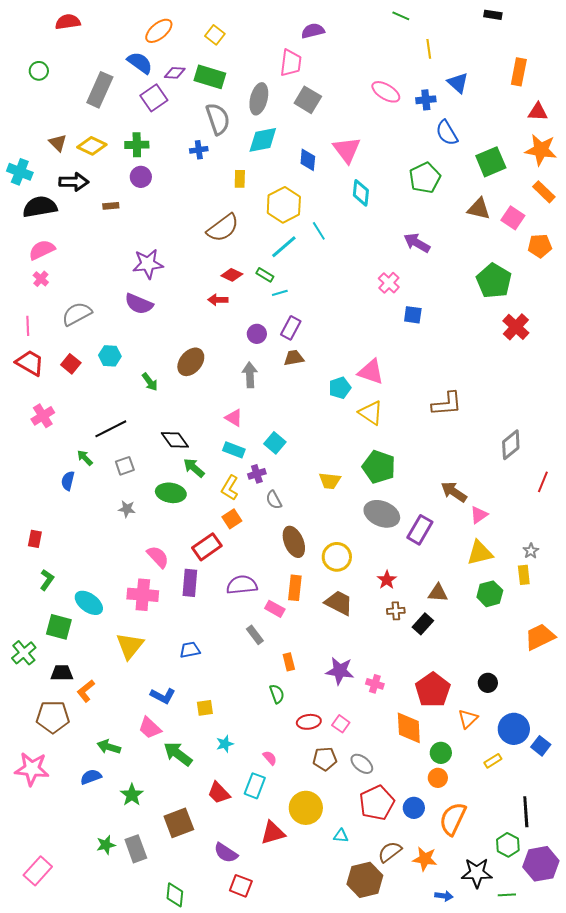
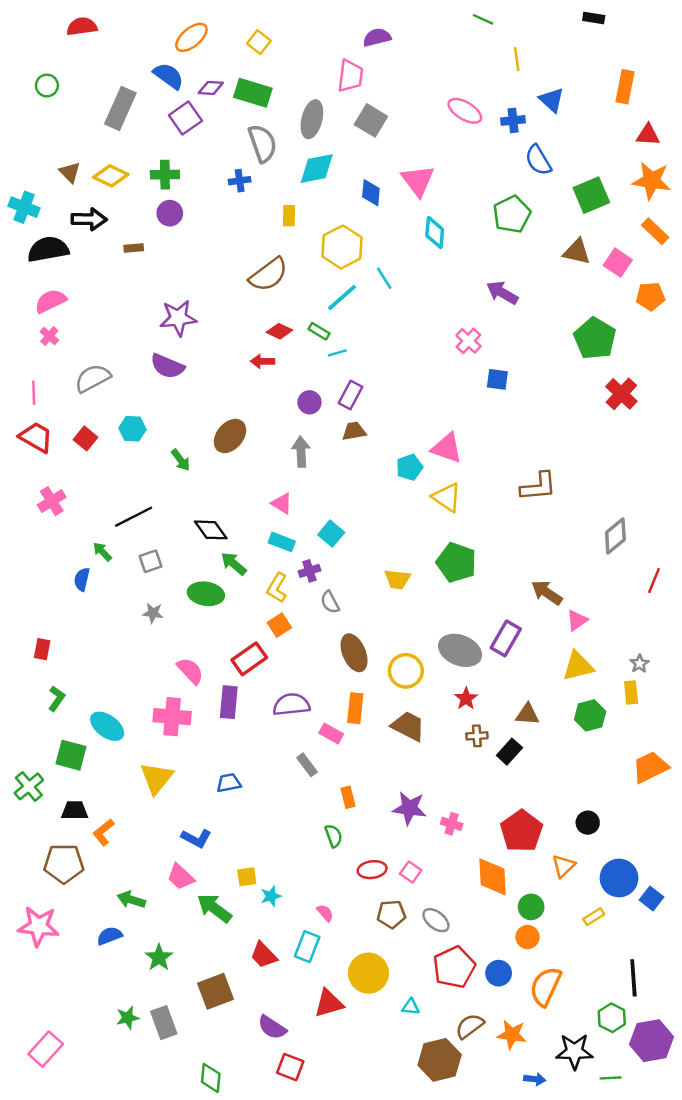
gray ellipse: (382, 514) -> (460, 650), moved
yellow square: (205, 708) -> (247, 877), moved

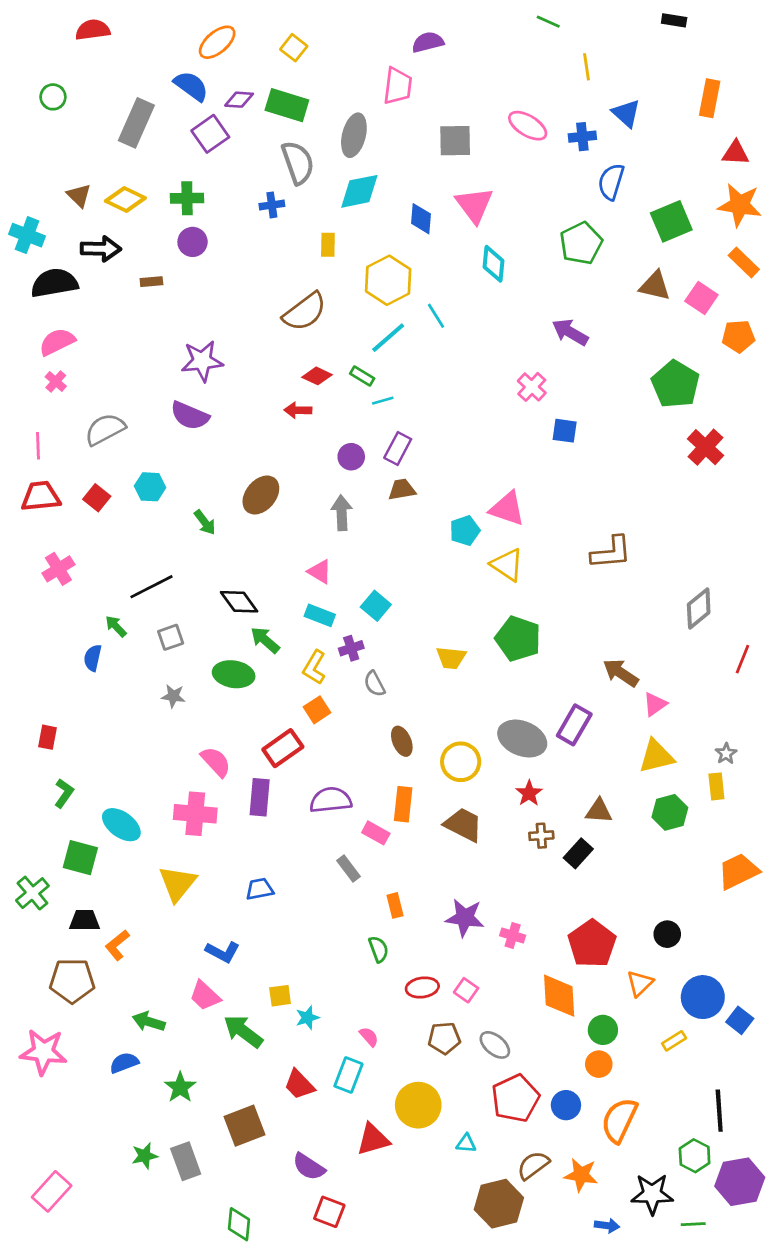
gray square: (371, 120) -> (455, 141), moved, turned -32
blue semicircle: (538, 160) -> (611, 182), turned 48
red trapezoid: (36, 437) -> (41, 496), turned -36
brown ellipse: (354, 653) -> (402, 741), size x0.7

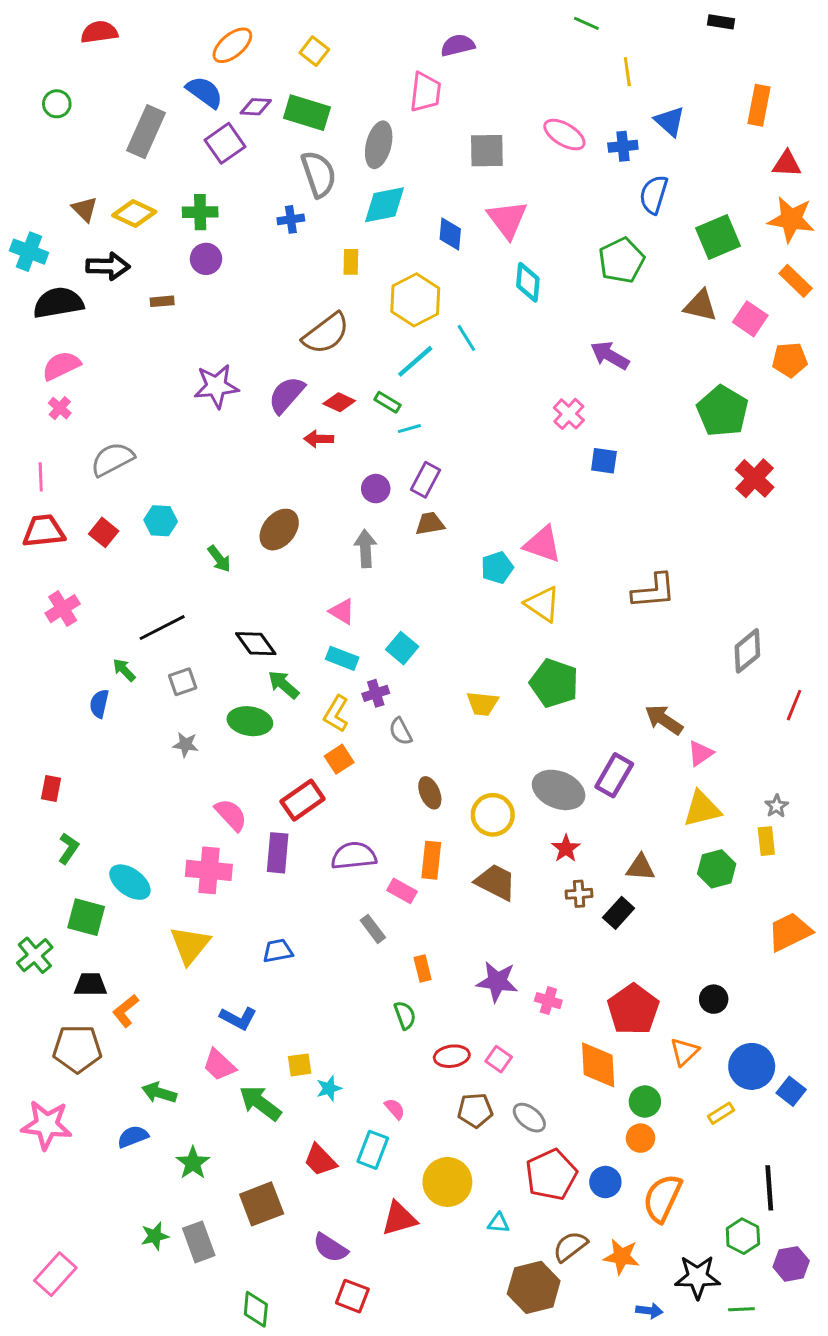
purple semicircle: (190, 416) -> (286, 395), moved, turned 108
purple hexagon: (740, 1182) -> (791, 1264), size x0.7

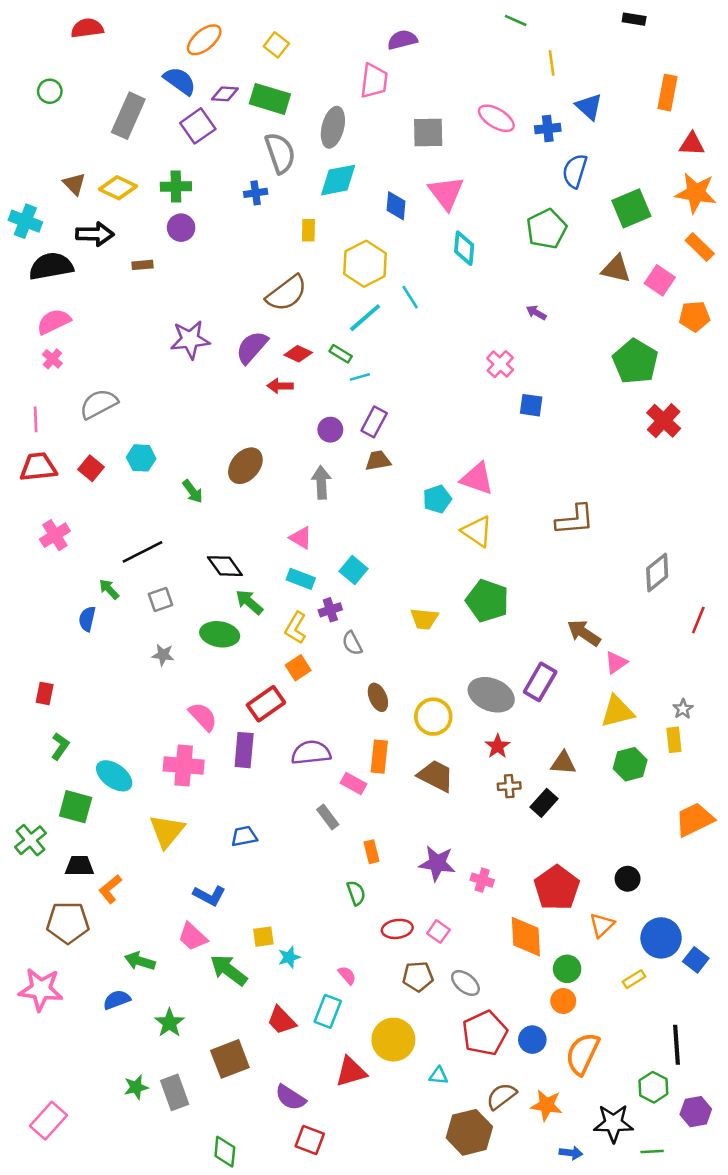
purple arrow: (610, 355) -> (536, 313), size x0.6

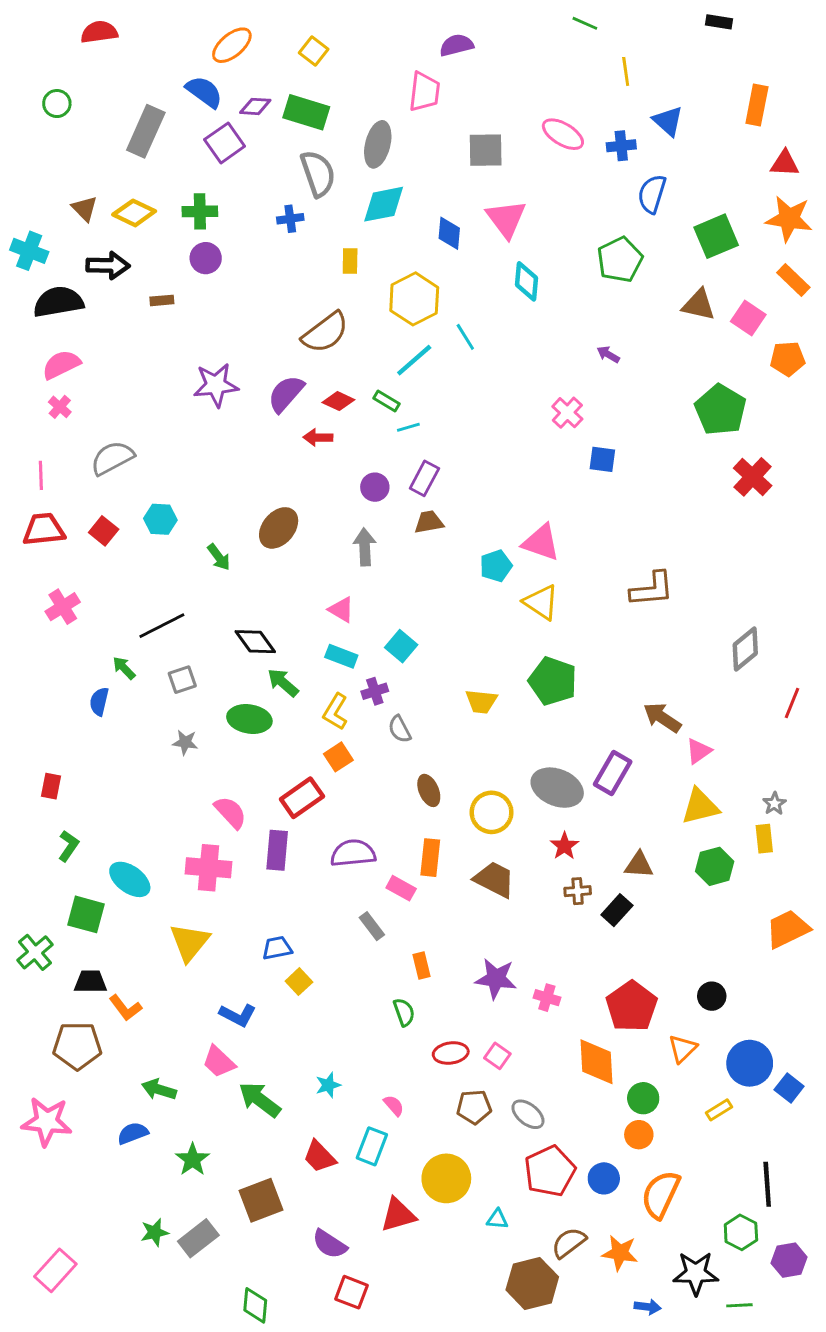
orange L-shape: (110, 889) -> (125, 1008), turned -88
yellow square: (263, 937) -> (299, 982), moved, turned -35
gray rectangle: (175, 1092) -> (198, 1238), turned 72

